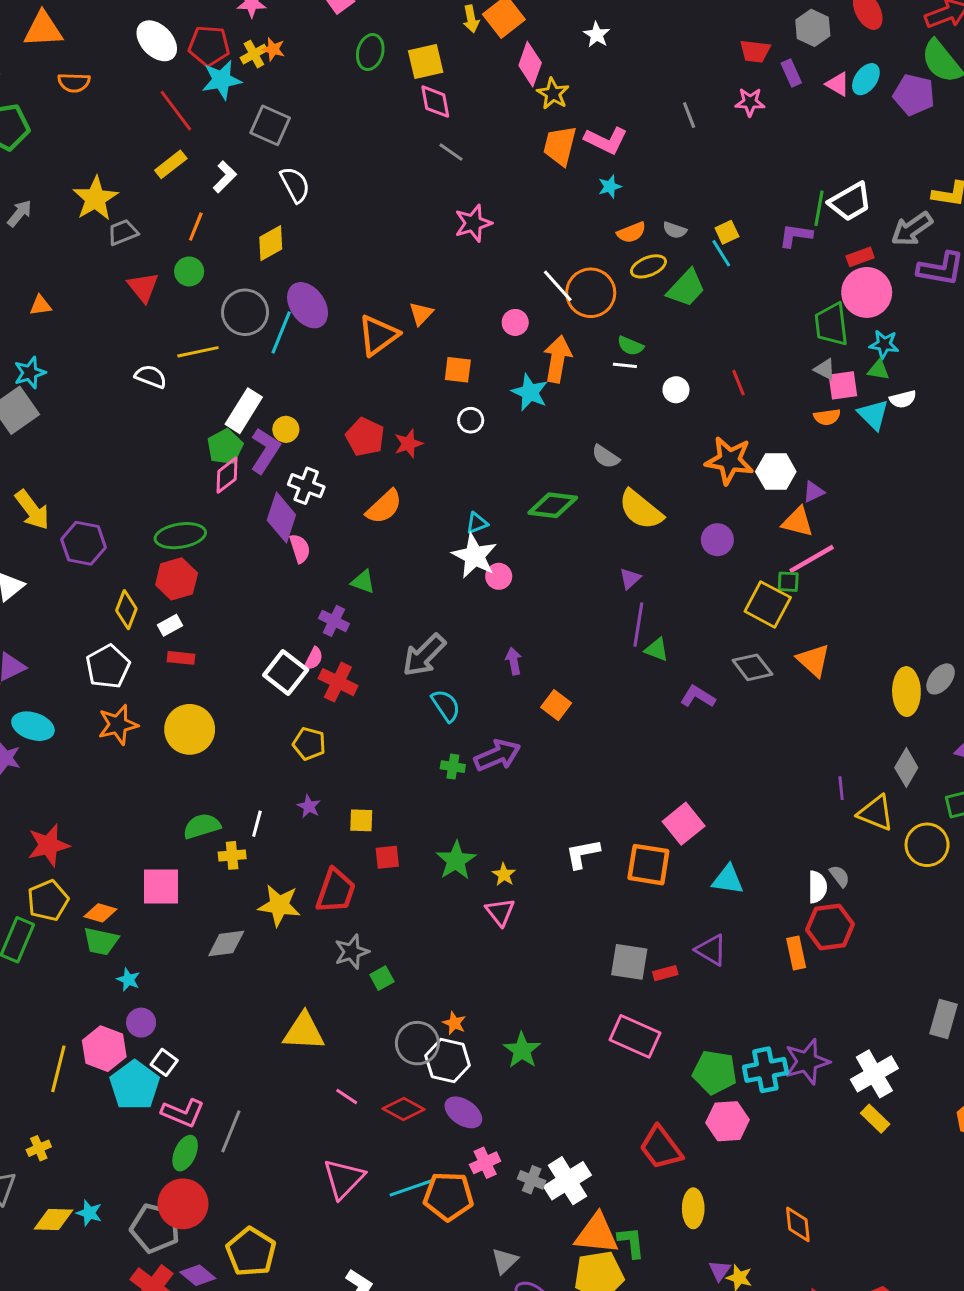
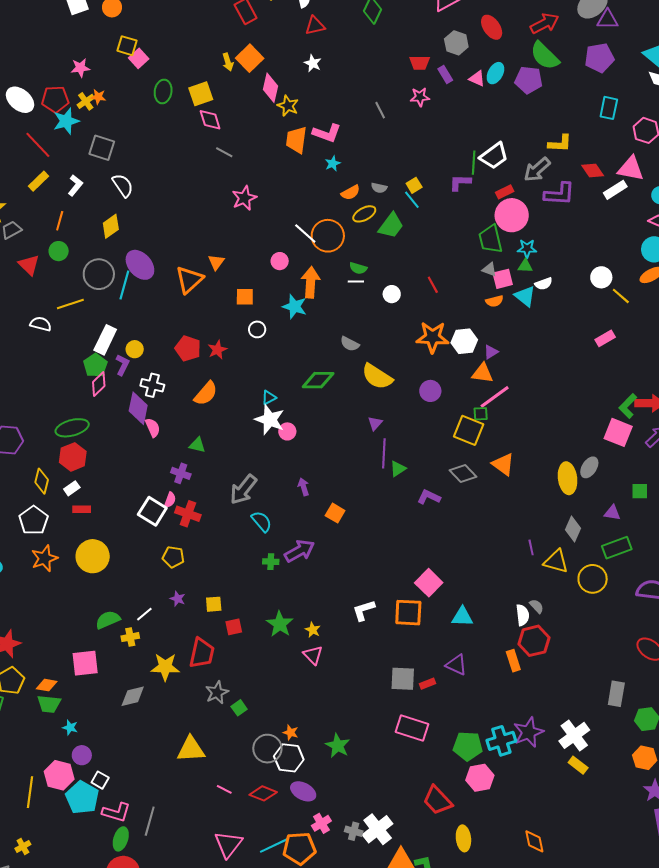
purple L-shape: (265, 451) -> (123, 365), size x0.7
green triangle: (657, 650) -> (398, 469), turned -48
white line: (257, 824) -> (144, 614), turned 42

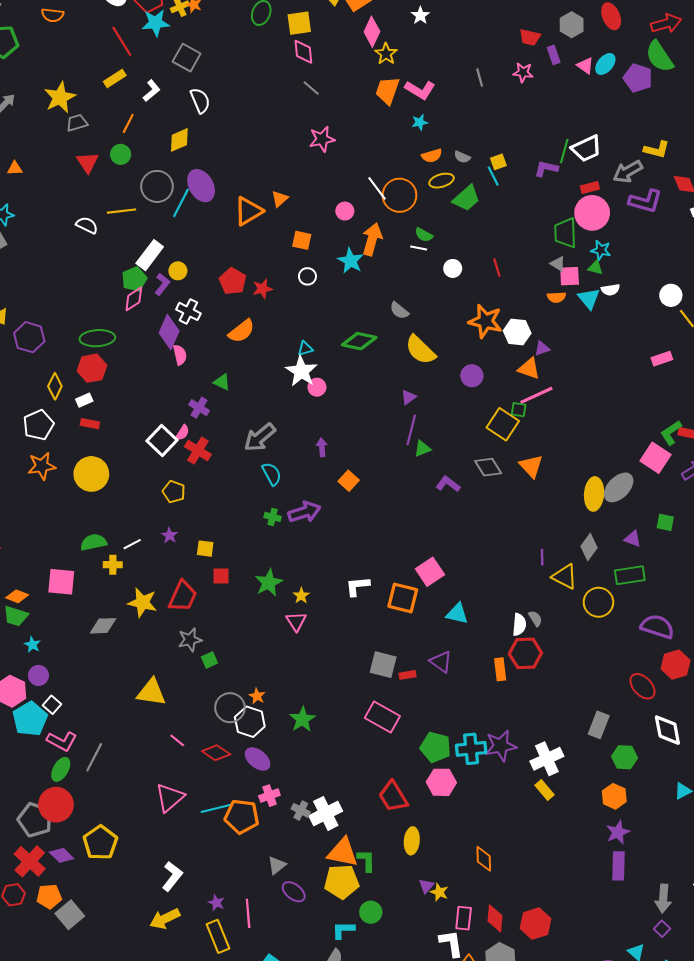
gray ellipse: (589, 467) -> (619, 487), size x1.4

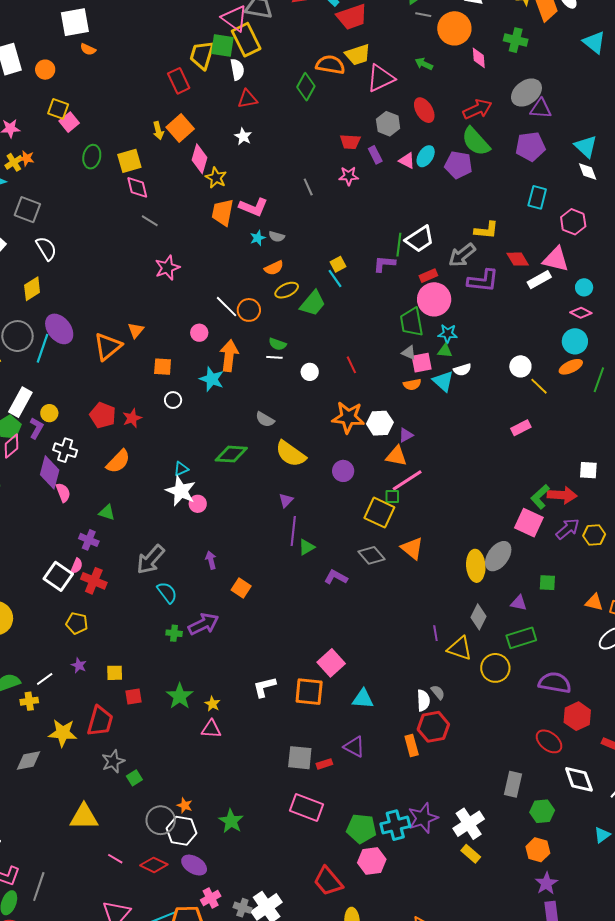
gray semicircle: (462, 157) -> (277, 237), moved
orange circle: (400, 195) -> (249, 310), size x0.7
pink triangle: (296, 621) -> (211, 729), turned -45

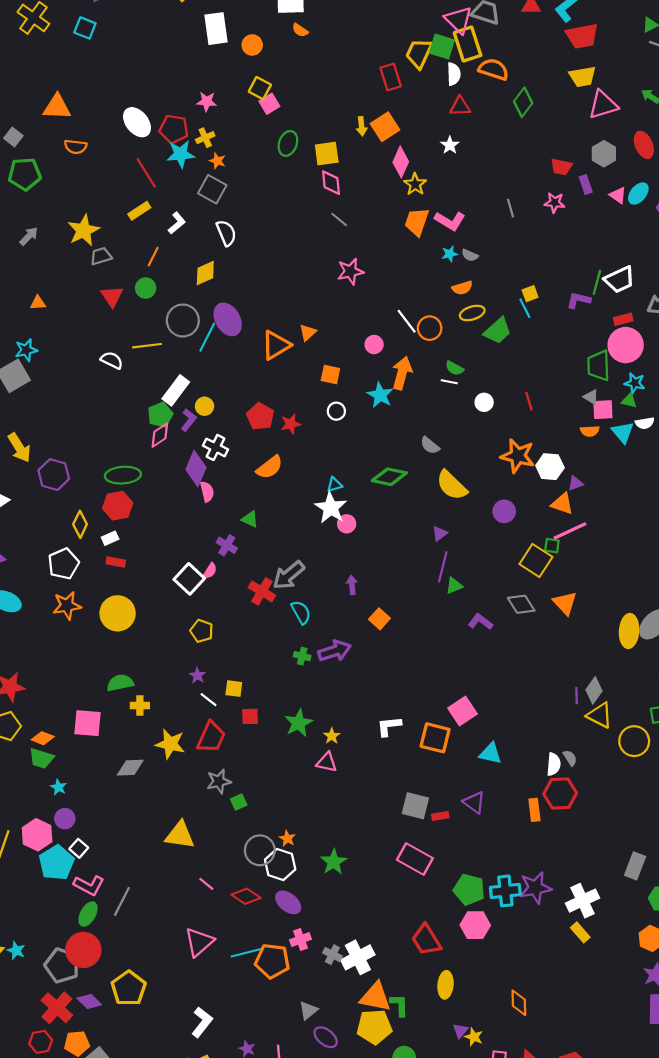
orange semicircle: (330, 65) -> (494, 69), moved
orange star: (27, 158) -> (217, 161), moved
red cross: (94, 581) -> (262, 591), moved
gray diamond: (479, 617) -> (594, 690), moved
white line: (45, 679) -> (209, 700), moved, turned 66

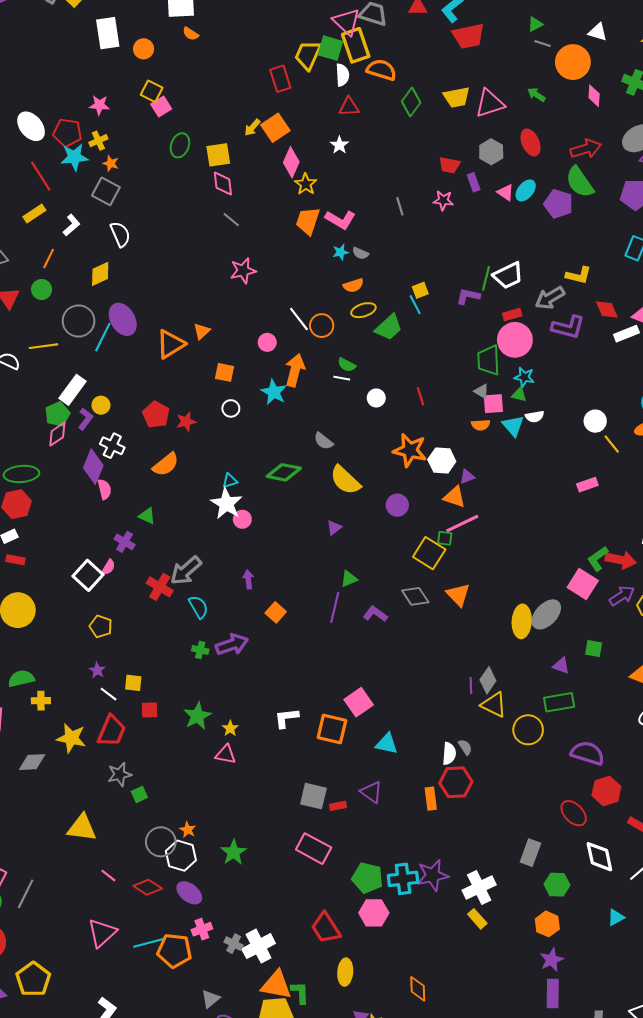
yellow trapezoid: (583, 77) -> (457, 97), moved
yellow arrow: (362, 126) -> (252, 127), turned 48
purple line: (443, 567) -> (335, 607), moved

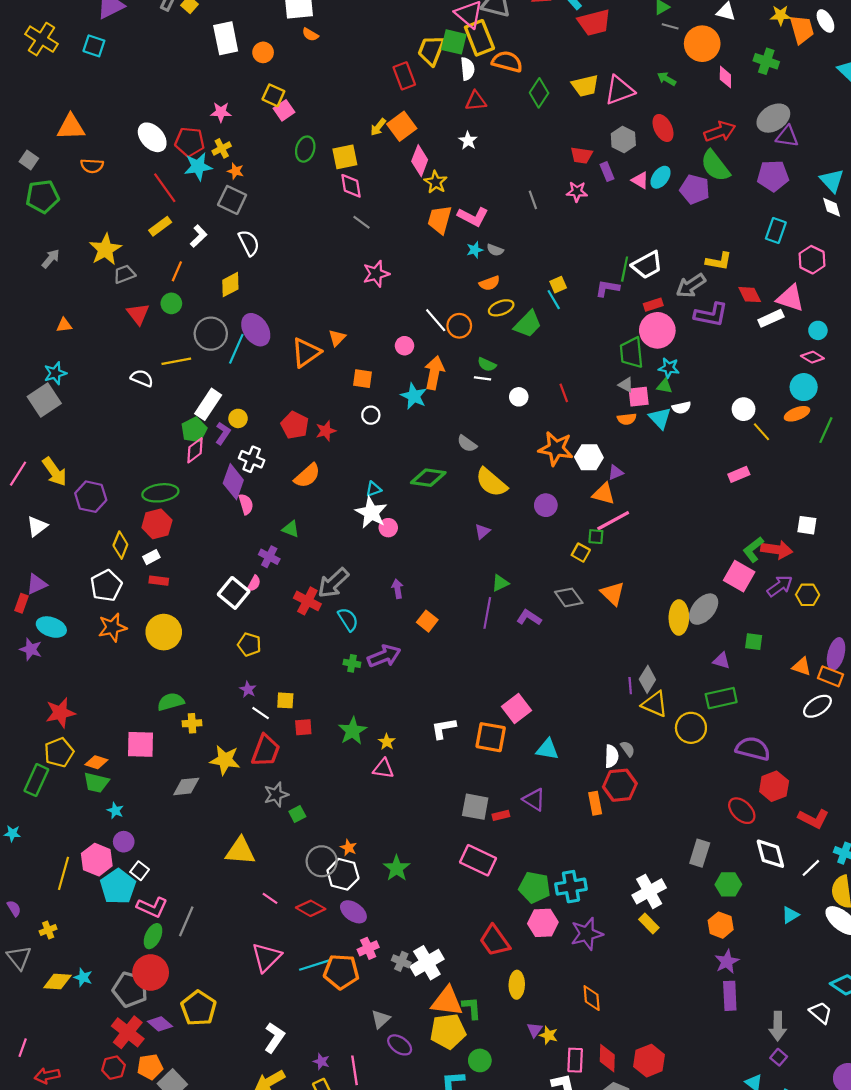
yellow square: (429, 553) -> (581, 553), size x0.6
purple star: (433, 875) -> (587, 934), moved

